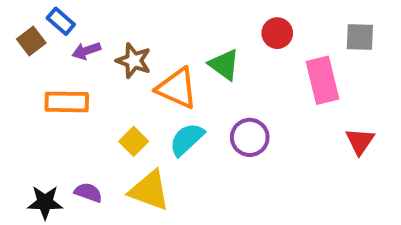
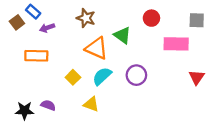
brown star: (134, 61) -> (86, 18), moved
pink rectangle: (322, 80) -> (176, 44), turned -75
yellow triangle: (149, 191) -> (91, 104), moved, size x0.7

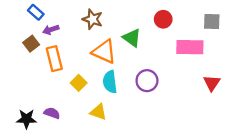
brown square: (17, 22) -> (31, 44), moved
orange rectangle: (36, 56) -> (54, 59), moved, turned 75
cyan semicircle: (102, 76) -> (110, 82), turned -54

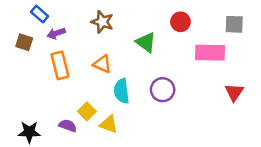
brown square: (31, 44) -> (24, 42), moved, turned -35
orange triangle: (104, 52) -> (102, 64), moved, size x0.7
yellow square: (79, 83) -> (87, 111), moved
purple semicircle: (52, 113) -> (68, 126), moved

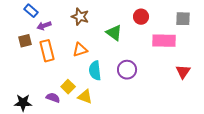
brown square: (24, 42) -> (25, 41), moved, turned -32
orange triangle: (102, 64) -> (80, 50), turned -42

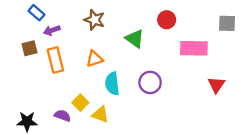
gray square: (183, 19) -> (227, 23), moved

